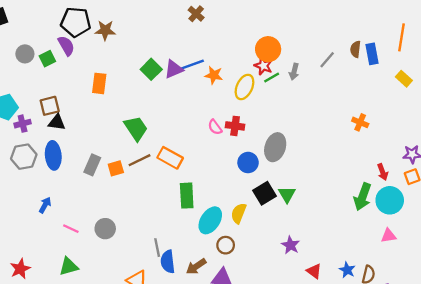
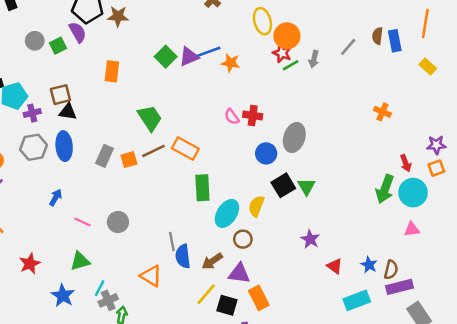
yellow ellipse: (244, 87) -> (262, 21), moved, turned -40

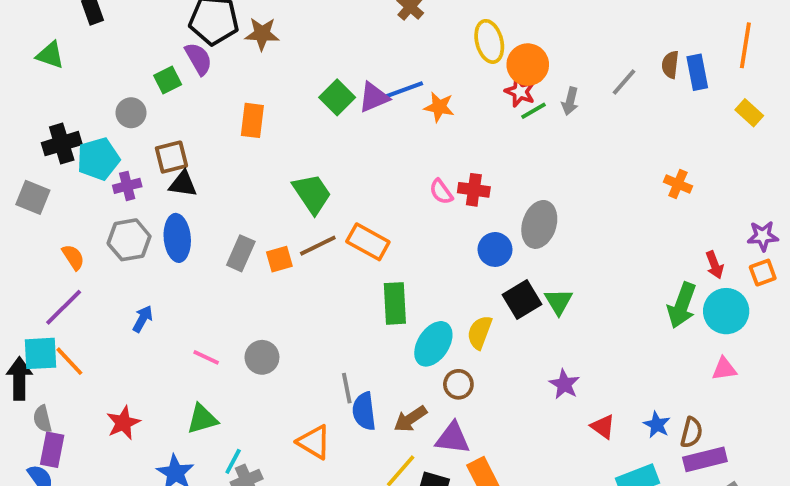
gray circle: (35, 41) -> (131, 113), moved
blue arrow: (56, 198) -> (143, 319), moved

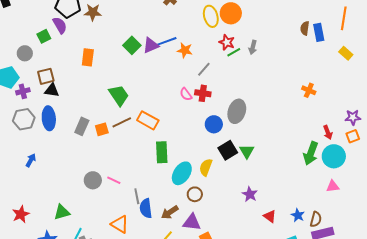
orange circle: (528, 65) -> (231, 13), moved
gray line: (624, 82) -> (204, 69), moved
pink line: (206, 357) -> (114, 180), moved

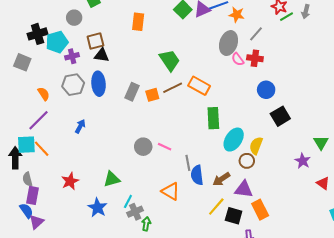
gray ellipse: (237, 111) -> (229, 43), moved
green triangle: (247, 151) -> (321, 143), moved
yellow semicircle: (206, 167) -> (256, 146), moved

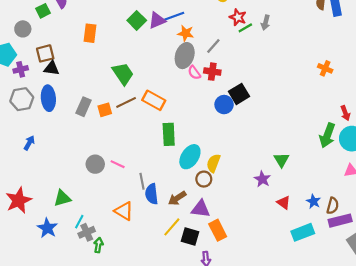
orange star: (237, 15) -> (186, 33), moved
black square: (280, 116) -> (239, 94), moved
red star: (70, 181) -> (19, 200), size x1.4

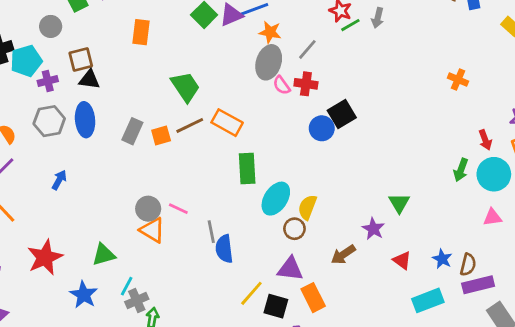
green arrow: (327, 135) -> (461, 170), size x0.7
brown arrow: (177, 198) -> (343, 255), moved
orange triangle: (124, 211) -> (152, 230), moved

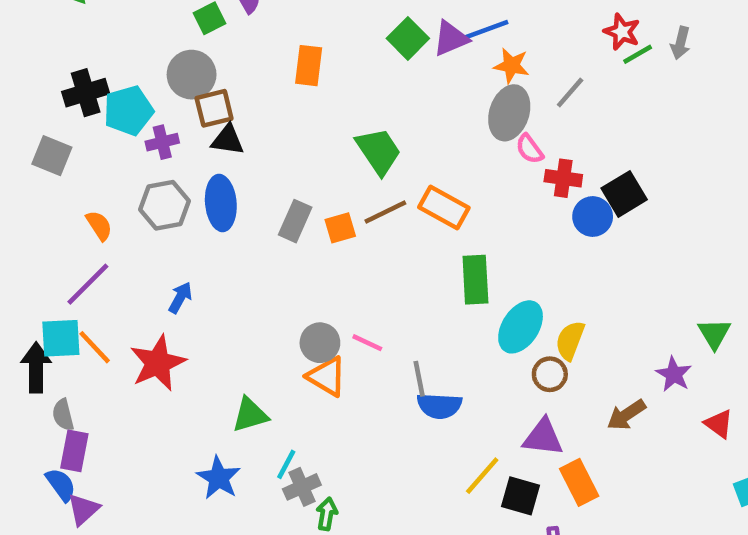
gray circle: (51, 26) -> (192, 75), moved, size x1.4
red cross: (306, 84) -> (563, 178), moved
blue semicircle: (224, 249) -> (439, 406), turned -80
red star: (45, 257) -> (158, 363), moved

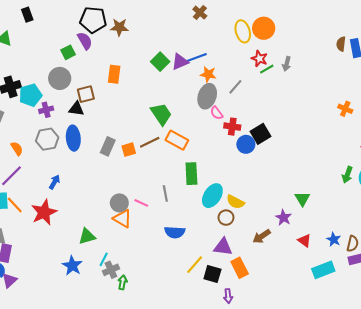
brown square: (214, 108) -> (86, 94), moved
green trapezoid: (379, 151) -> (161, 114), moved
yellow semicircle: (570, 340) -> (235, 202), turned -84
gray line: (419, 379) -> (165, 193), moved

